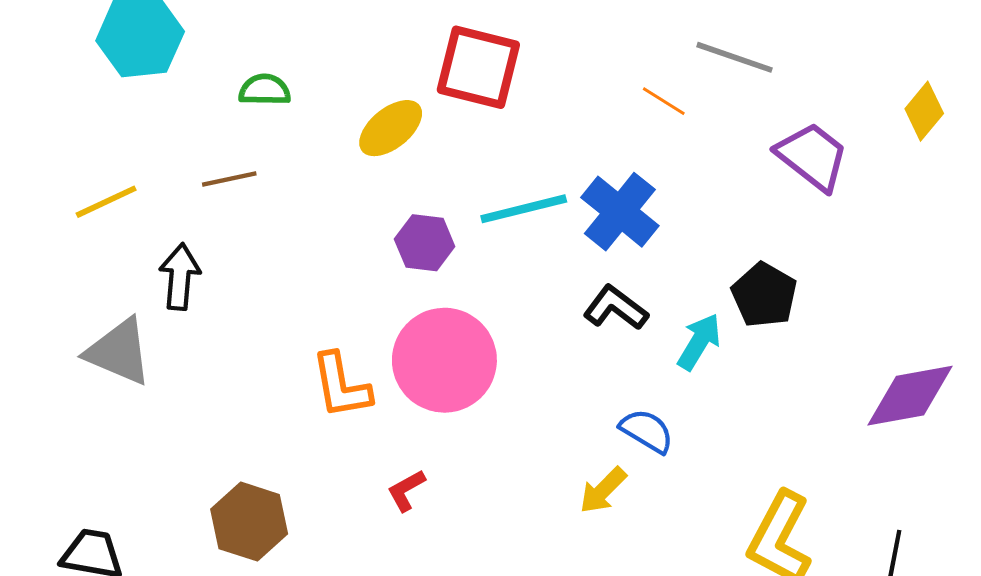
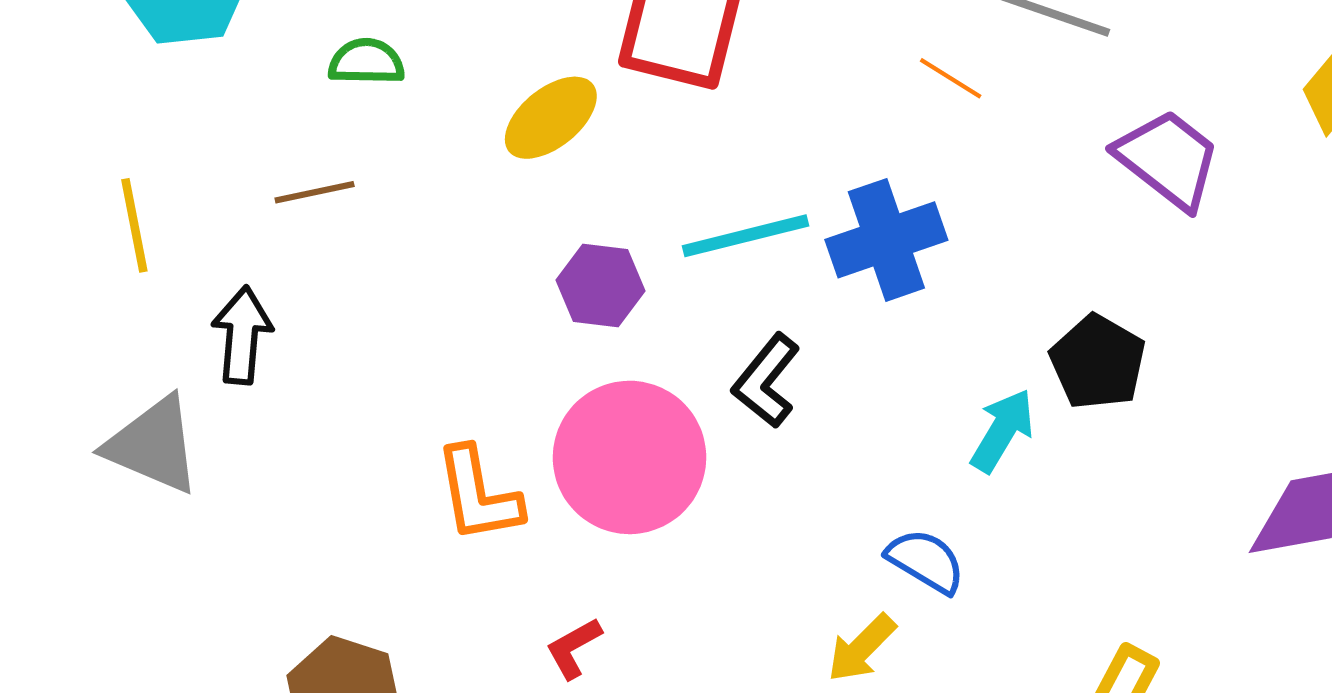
yellow line: (106, 202) -> (134, 225), turned -76
blue cross: (620, 212) -> (886, 240), turned 32
black L-shape: (616, 308) -> (766, 381), moved, turned -88

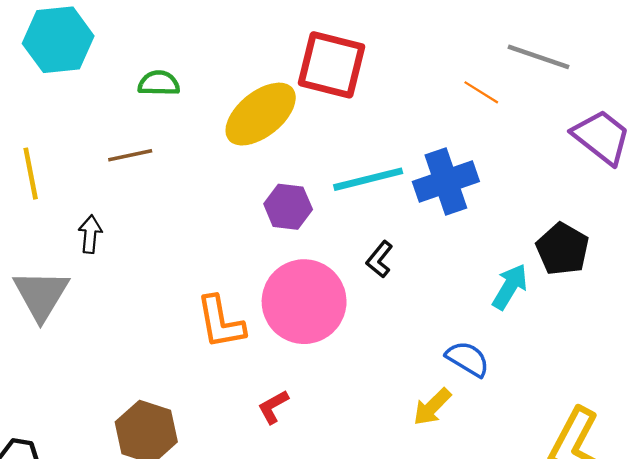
yellow ellipse: (551, 118) -> (261, 114), size x1.4
black arrow: (242, 335) -> (90, 234), size x0.7
black L-shape: (766, 381) -> (380, 259), size x0.7
gray triangle: (153, 445) -> (41, 295), turned 38

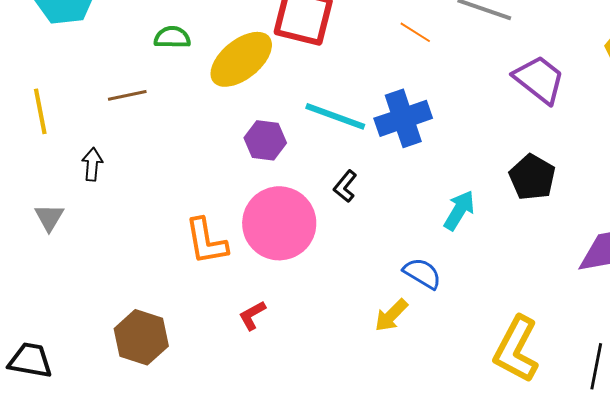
green semicircle: (159, 83) -> (172, 37), moved
orange line: (481, 92) -> (415, 32), moved
cyan line: (368, 179) -> (335, 116), turned 34
black pentagon: (563, 249) -> (532, 177), moved
gray triangle: (41, 295) -> (49, 217), size x0.6

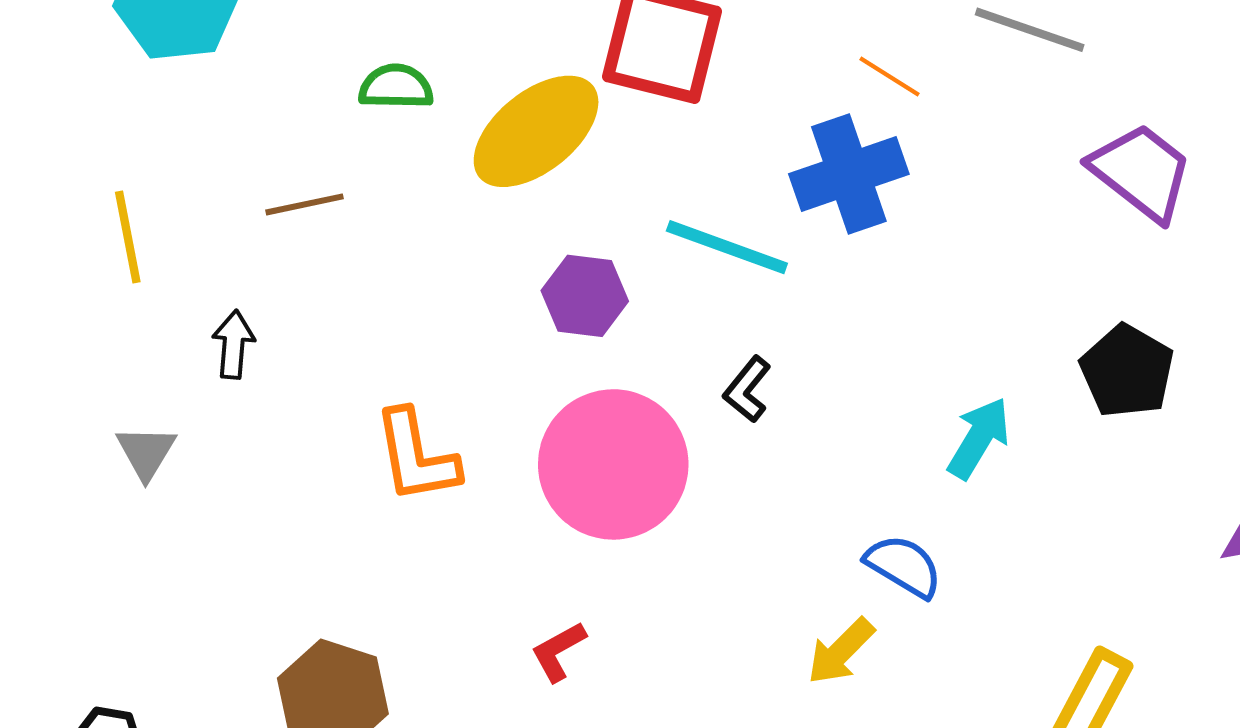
blue cross: (403, 118) -> (849, 174), moved
orange L-shape: (206, 241) -> (416, 456), moved

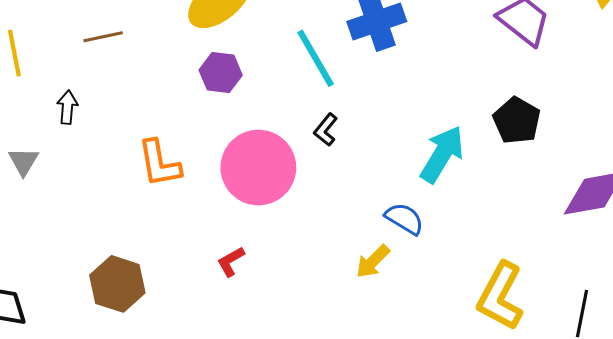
cyan line: (727, 247) -> (316, 58), turned 40
purple hexagon: (585, 296) -> (221, 73), moved
cyan arrow: (979, 438) -> (442, 154), size x1.4

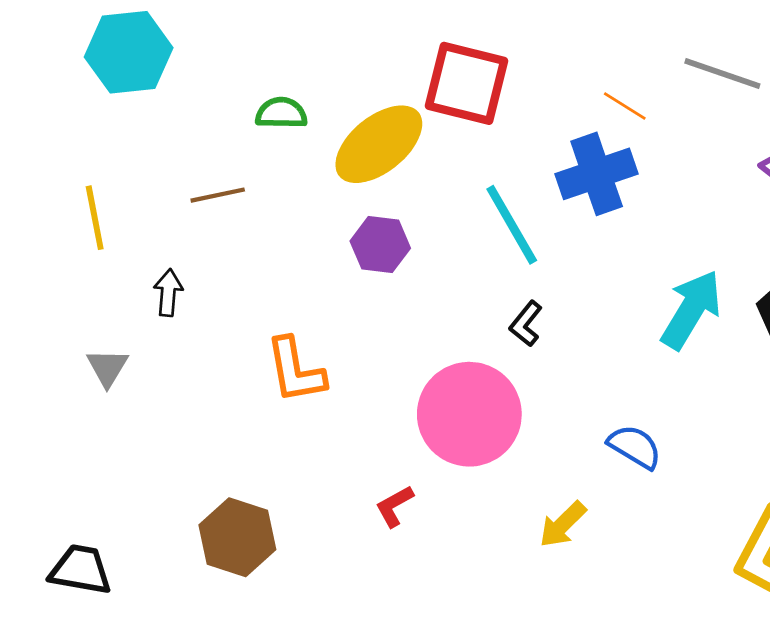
cyan arrow: (442, 154) -> (691, 310), moved
pink circle: (258, 168) -> (469, 414), moved
yellow arrow: (373, 261) -> (563, 524), moved

